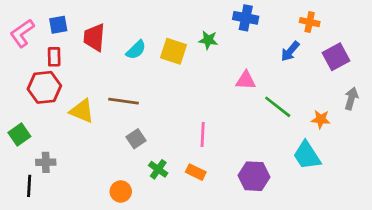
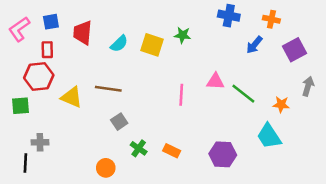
blue cross: (246, 18) -> (229, 16), moved
pink triangle: (246, 80) -> (215, 81), moved
green square: (19, 135) -> (20, 106), moved, turned 30
pink line: (203, 135) -> (181, 95), moved

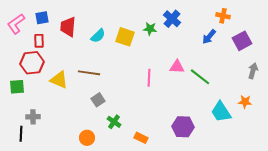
blue cross: (229, 16) -> (172, 19), moved, turned 30
orange star: (281, 105) -> (245, 102), moved
orange rectangle: (172, 151) -> (141, 138), moved

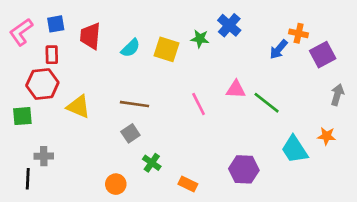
orange cross: (223, 16) -> (299, 33), moved
brown line: (89, 73) -> (134, 104), moved
pink line: (149, 78) -> (199, 104), turned -30

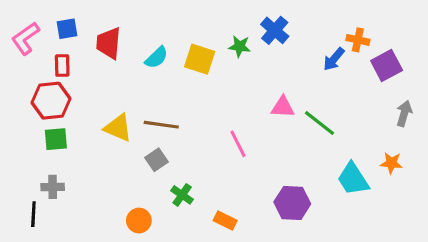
pink line: (199, 104) -> (238, 144), moved
yellow triangle: (78, 107) -> (118, 128), moved
green square: (22, 116) -> (56, 139), moved

